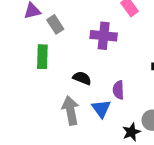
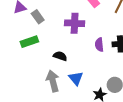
green rectangle: (42, 57) -> (29, 42), turned 72
purple semicircle: (118, 90) -> (99, 45), moved

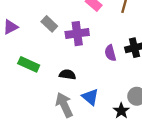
gray rectangle: (38, 17) -> (49, 24), moved
green rectangle: (29, 42) -> (29, 64), turned 54

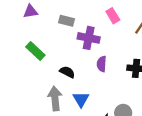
gray rectangle: (49, 24) -> (66, 21), turned -48
purple semicircle: (110, 53) -> (102, 64), moved

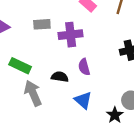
purple semicircle: (102, 64) -> (84, 67), moved
gray arrow: (55, 98) -> (33, 93), moved

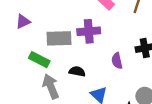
gray rectangle: (42, 24) -> (59, 38), moved, size x1.5
purple semicircle: (84, 67) -> (117, 61), moved

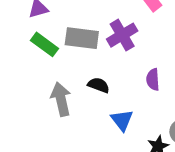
purple cross: (89, 31) -> (122, 35), turned -35
green rectangle: (39, 60) -> (45, 44), moved

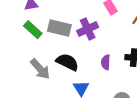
black semicircle: (99, 85) -> (67, 62), size x1.5
gray arrow: (61, 99) -> (40, 69), turned 145

